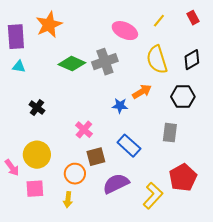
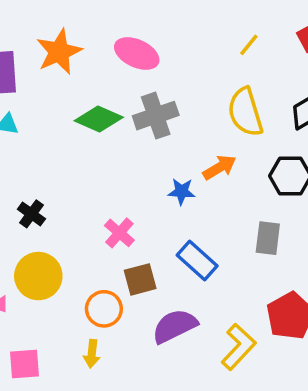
pink ellipse: (125, 31) -> (137, 53), moved
black cross: (37, 108) -> (31, 214), moved
pink square: (35, 189) -> (25, 364), moved

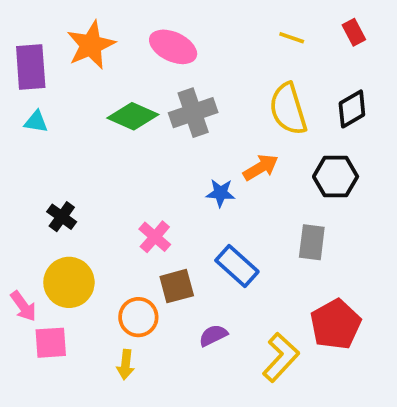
yellow line: (249, 45) -> (292, 38), turned 70
purple semicircle: (175, 326) -> (213, 335), size x0.6
pink square: (25, 364) -> (51, 343), moved

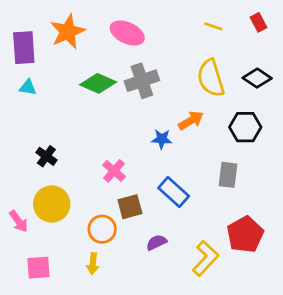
black diamond: (352, 109) -> (257, 78), turned 64
pink square: (51, 343) -> (38, 268), moved

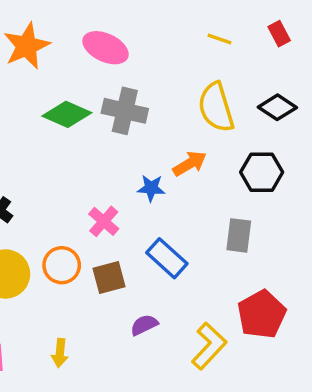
gray cross: (142, 81) -> (125, 111), turned 32
pink cross: (114, 171) -> (104, 221), moved
orange circle: (102, 229) -> (62, 265), moved

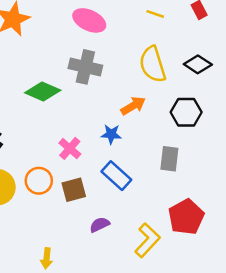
pink ellipse: (105, 48) -> (89, 20), moved
green diamond: (67, 114) -> (43, 92), moved
blue star: (151, 188) -> (111, 134), moved
yellow arrow: (60, 353) -> (47, 258), moved

